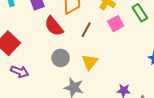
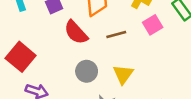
brown line: (86, 30) -> (116, 34), turned 49

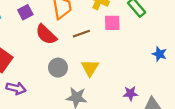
pink square: (153, 25) -> (112, 23), turned 35

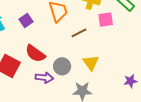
red semicircle: (46, 34) -> (35, 54), moved
purple arrow: (16, 88) -> (44, 78), moved

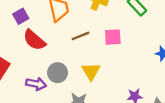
pink square: (106, 20) -> (113, 37), moved
red semicircle: (35, 54) -> (34, 40), moved

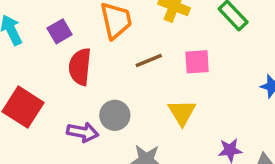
red semicircle: (34, 40) -> (80, 67), turned 55
yellow triangle: (91, 71) -> (182, 112), moved

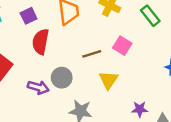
brown line: (149, 60) -> (92, 54), moved
pink square: (197, 62) -> (122, 46), turned 30

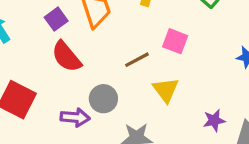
purple square: (29, 16) -> (56, 19), moved
red semicircle: (41, 42) -> (66, 57), turned -40

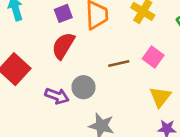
red semicircle: (66, 57) -> (63, 46), turned 56
yellow triangle: (166, 90) -> (160, 97), moved

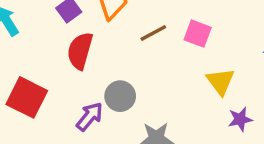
brown line: (119, 63) -> (153, 33), moved
purple arrow: (57, 96) -> (90, 117), turned -55

